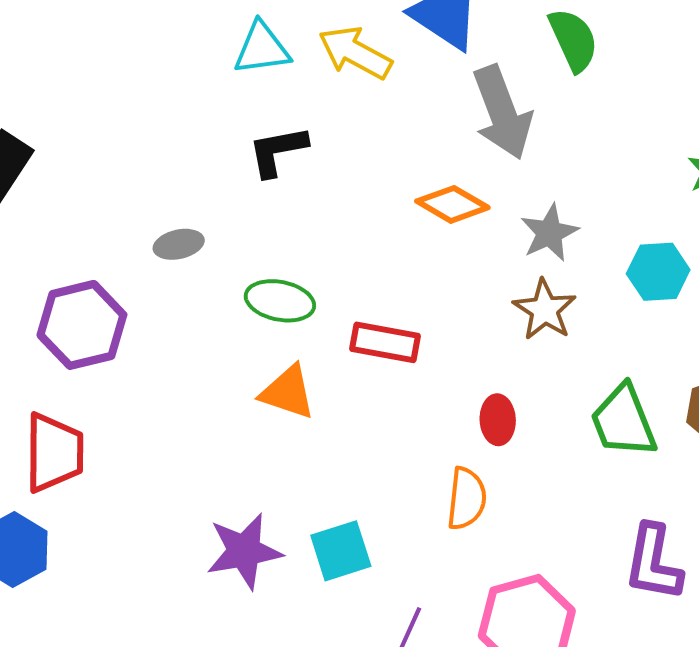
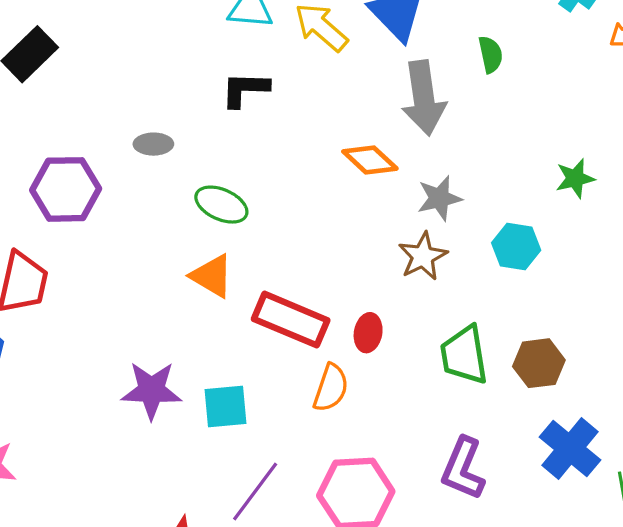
green semicircle: (573, 40) -> (491, 54), size x0.7
red rectangle: (385, 342) -> (291, 320), moved, size x1.4

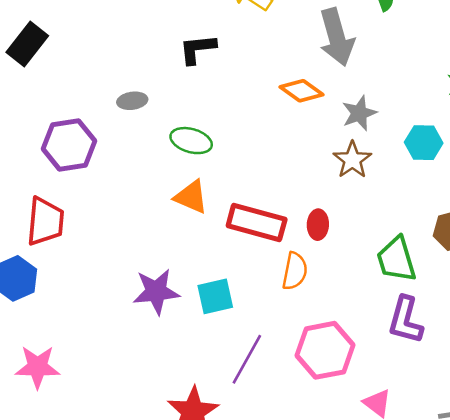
green trapezoid: (464, 355) -> (396, 259), moved

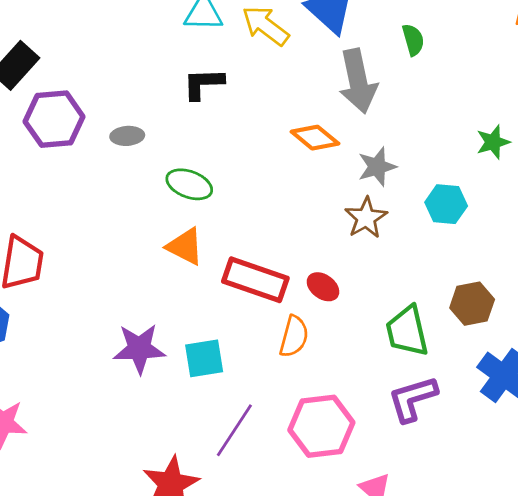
purple hexagon: (69, 145) -> (54, 119), moved
red ellipse: (318, 225) -> (323, 287), turned -60
purple L-shape: (405, 320) -> (413, 399), turned 54

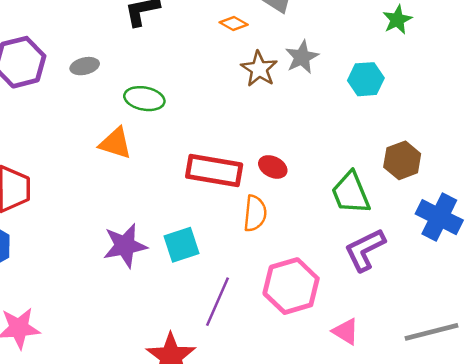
orange diamond: (315, 138) -> (234, 24), moved, size x0.7
brown star: (366, 218) -> (259, 69), moved
orange triangle: (185, 246) -> (115, 143), moved

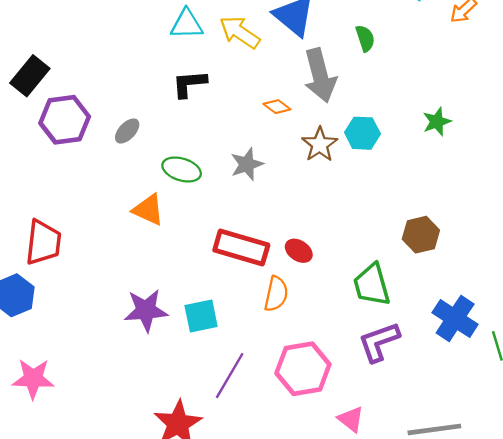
gray star: (302, 57) -> (247, 164), moved
gray ellipse: (85, 66) -> (127, 131), turned -40
brown star: (259, 69) -> (320, 144), moved
cyan hexagon: (366, 79) -> (362, 133), moved
brown hexagon: (402, 160) -> (421, 235), moved

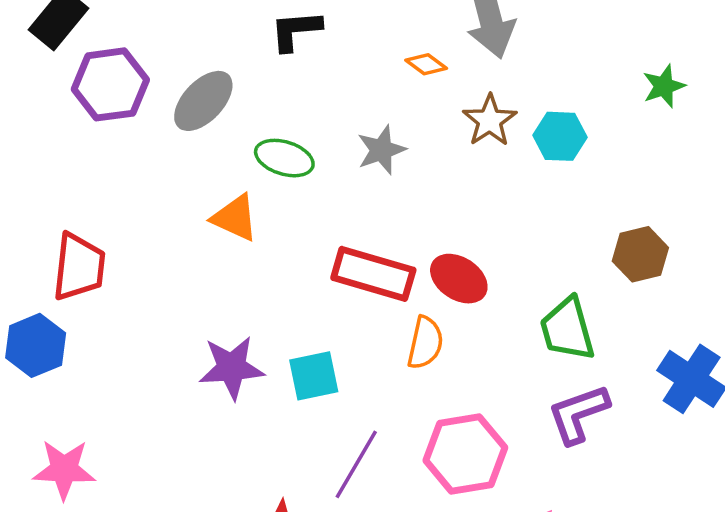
gray ellipse: (127, 131) -> (203, 101), size x1.6
cyan hexagon: (362, 133) -> (560, 136), moved
red ellipse: (299, 251) -> (459, 279), size x1.4

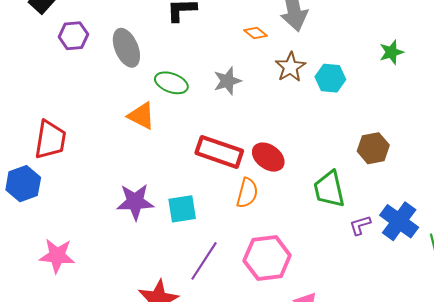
purple hexagon: (110, 84) -> (73, 36), size x0.7
gray ellipse: (203, 101) -> (126, 48), turned -69
purple L-shape: (578, 414) -> (360, 225), moved, size x0.6
pink star: (64, 469) -> (57, 256), moved

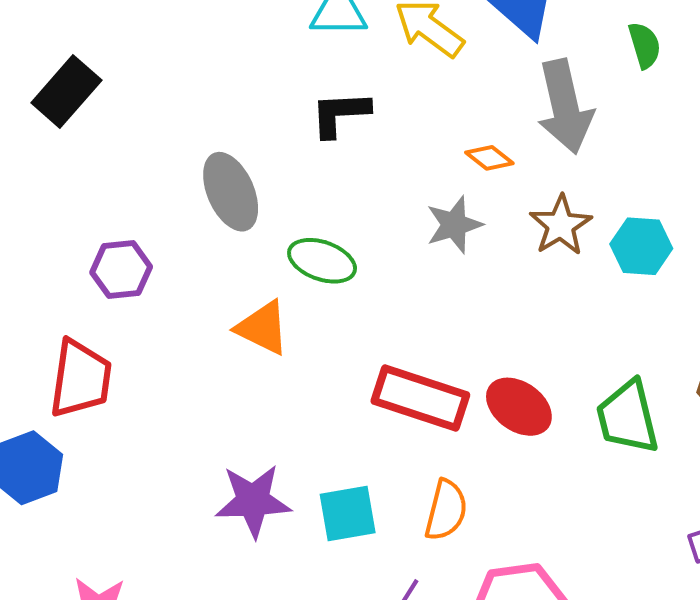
purple hexagon: (73, 36) -> (121, 270), moved
gray star: (227, 81) -> (454, 225), moved
green trapezoid: (329, 189) -> (628, 417), moved
orange semicircle: (247, 193) -> (446, 510), moved

